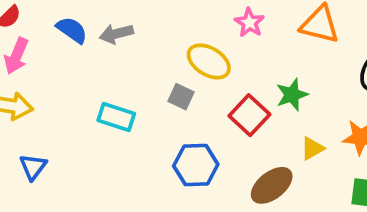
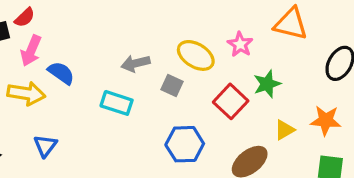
pink star: (249, 23) -> (240, 44), moved
blue semicircle: (72, 30) -> (61, 73), moved
gray arrow: (116, 34) -> (136, 63), moved

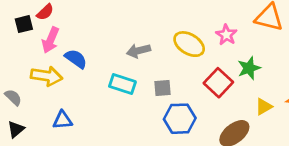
gray square: (172, 86) -> (162, 88), moved, turned -30
blue triangle: (45, 146) -> (63, 120), turned 48

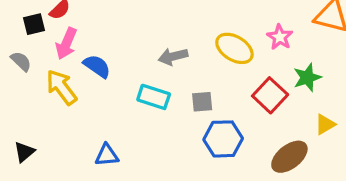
yellow arrow: (47, 76) -> (61, 87), turned -136
gray semicircle: (13, 97) -> (21, 61), moved
blue triangle: (63, 120) -> (107, 155), moved

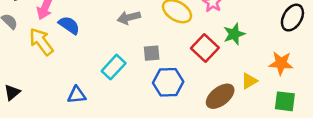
cyan rectangle: (154, 97) -> (114, 67), moved, turned -65
yellow triangle: (325, 124) -> (249, 81), moved

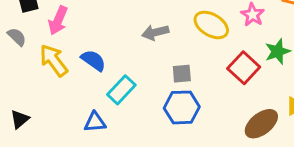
blue semicircle: (69, 25) -> (93, 60), moved
cyan rectangle: (114, 67) -> (121, 90), moved
blue hexagon: (168, 82) -> (182, 107), moved

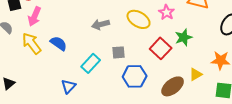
cyan rectangle: (121, 90) -> (91, 63), moved
blue hexagon: (182, 107) -> (135, 76), moved
blue triangle: (95, 122) -> (69, 86), moved, turned -42

